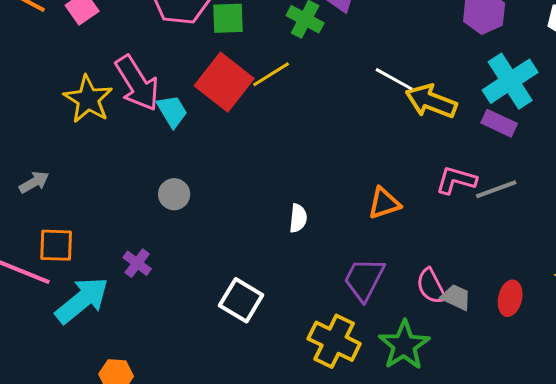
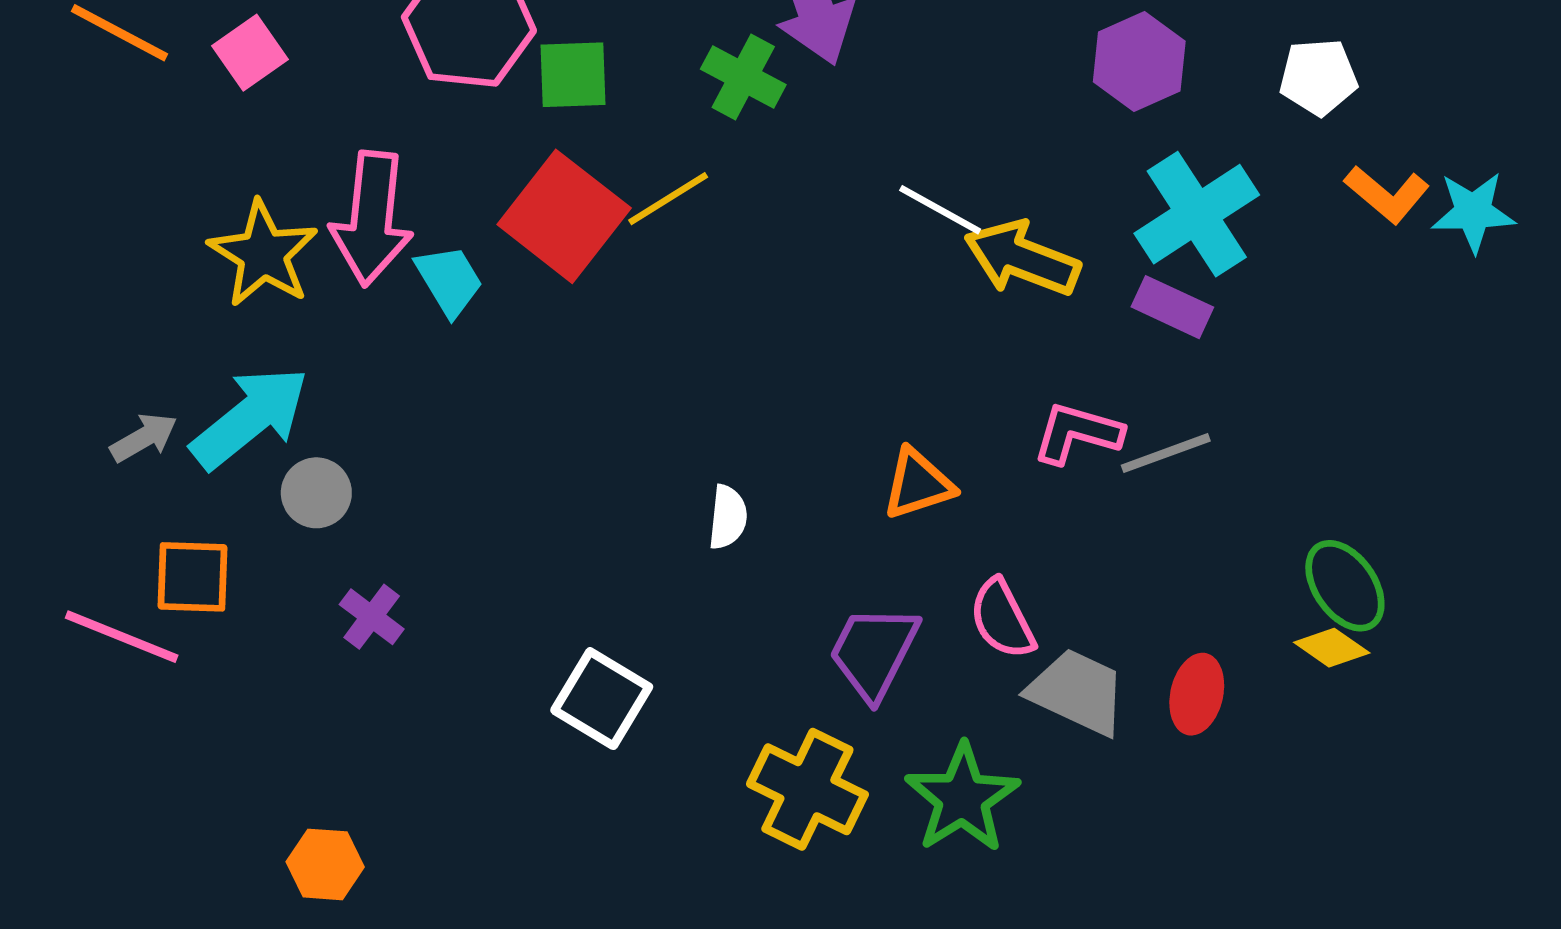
pink arrow: (137, 83) -> (372, 219), turned 38
gray circle: (174, 194) -> (316, 493), moved
pink semicircle: (431, 286) -> (1002, 619), moved
gray trapezoid: (456, 297) -> (1077, 692), size x1.5
cyan arrow: (82, 300) -> (250, 418), moved

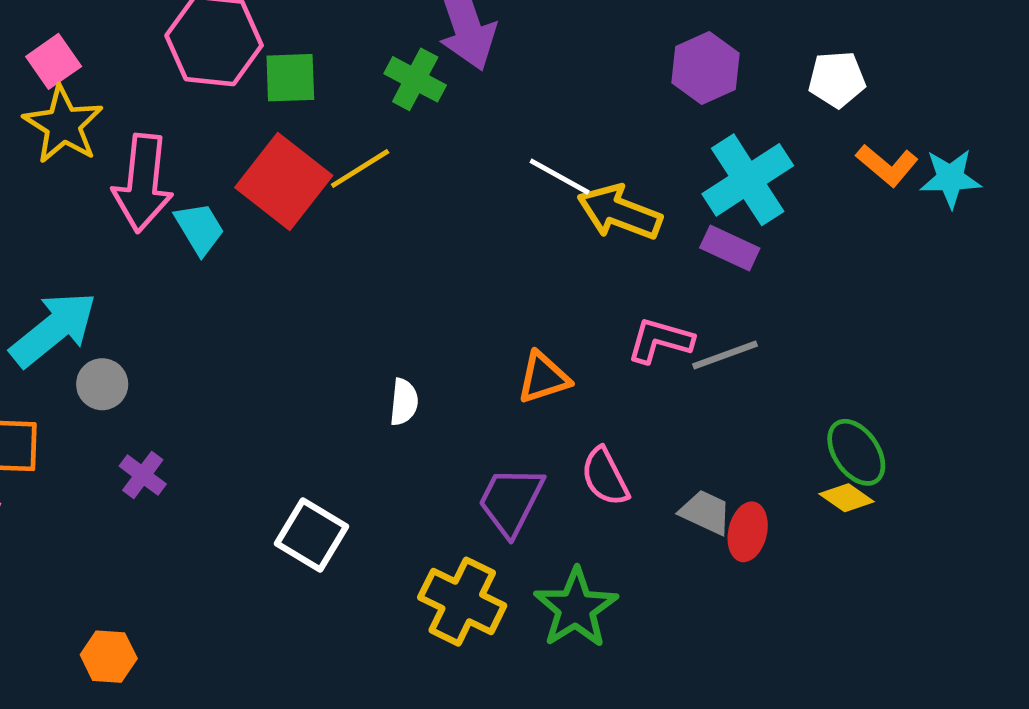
yellow star: (263, 254) -> (63, 125), moved
gray trapezoid: (1077, 692) -> (705, 512), moved, size x0.7

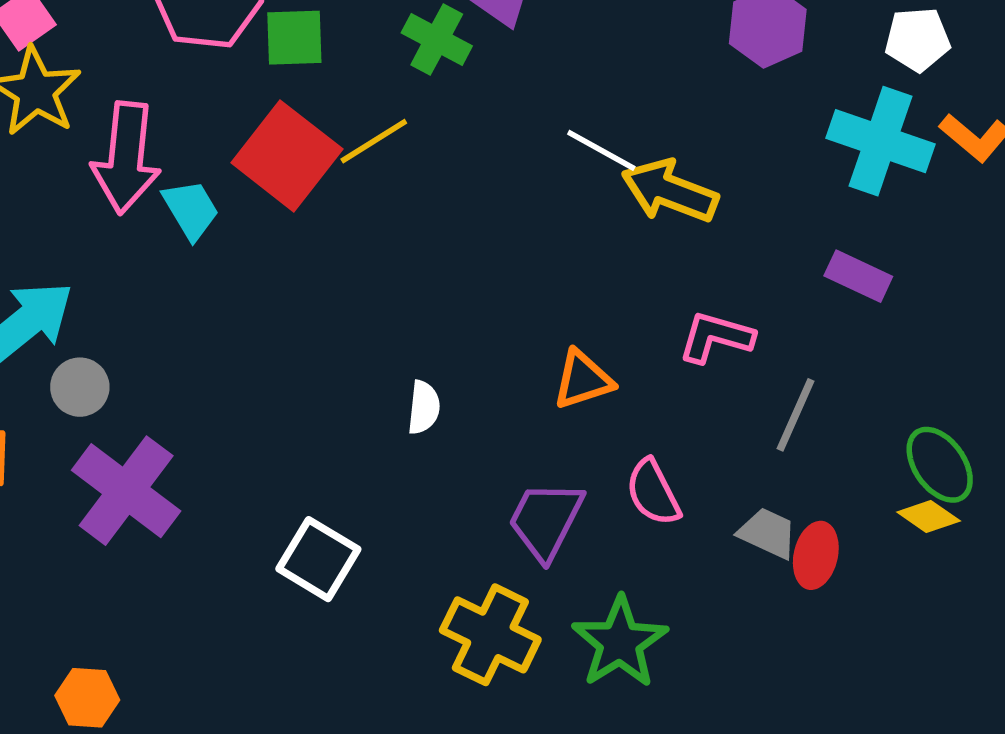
cyan cross: (748, 180) -> (881, 141), moved, turned -38
purple rectangle: (730, 248) -> (858, 276), moved
gray line: (725, 355) -> (795, 415), moved, turned -46
purple cross: (143, 475) -> (126, 491), size x2.0

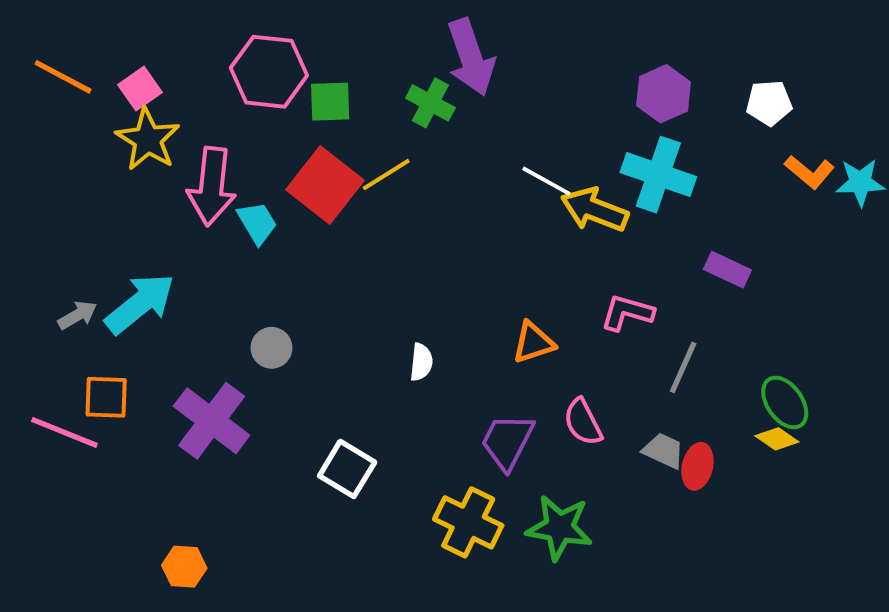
cyan cross: (881, 141) -> (658, 175), moved
gray circle: (80, 387) -> (272, 348), moved
green star: (620, 642) -> (559, 528), turned -30

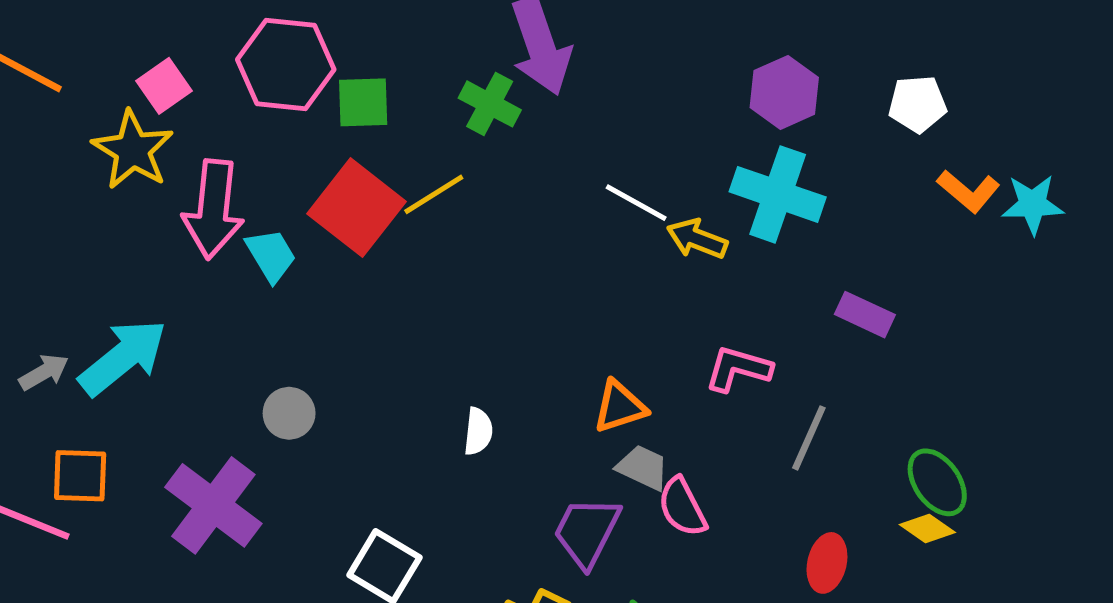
pink square: (140, 89) -> (164, 86), moved
yellow arrow: (595, 210) -> (697, 239), size x0.7
gray trapezoid: (664, 451) -> (643, 468), moved

